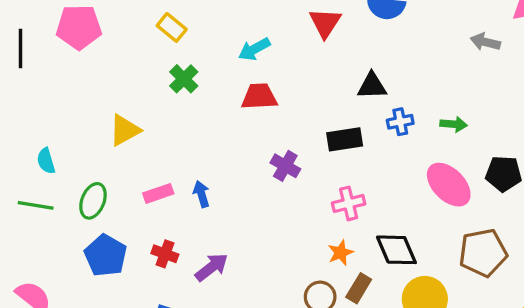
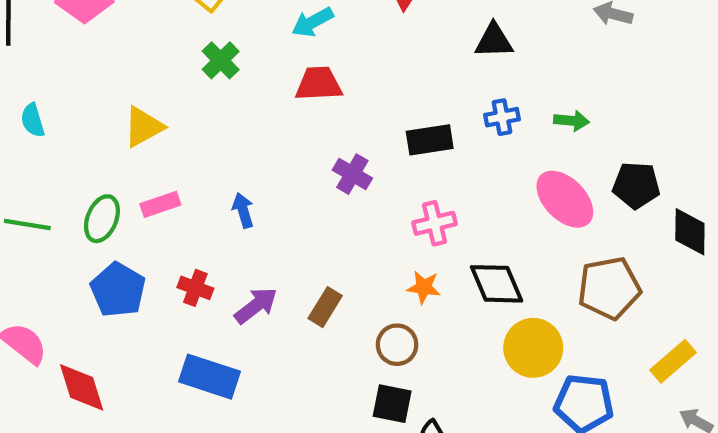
black triangle: (372, 86) -> (494, 41), moved
cyan semicircle: (46, 161) -> (33, 120), moved
pink rectangle: (158, 193) -> (160, 204), moved
orange star: (340, 253) -> (424, 287), turned 30
brown rectangle: (359, 288) -> (325, 307), moved

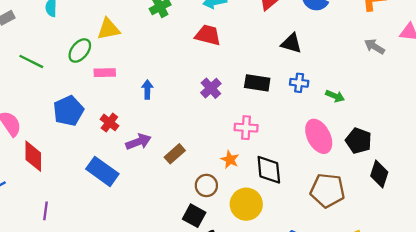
black triangle: (494, 41) -> (291, 43), moved
green ellipse: (102, 219) -> (80, 50), moved
yellow circle: (533, 348) -> (246, 204), moved

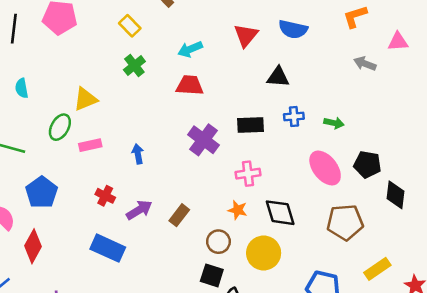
purple cross: (211, 88) -> (204, 140), size x1.4
blue pentagon: (68, 111) -> (42, 192), moved
red diamond: (33, 156) -> (33, 246), turned 40

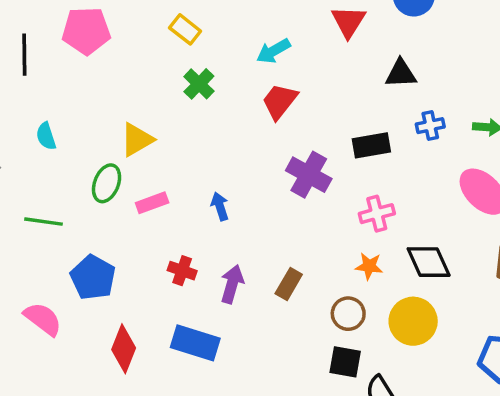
red trapezoid: (190, 85) -> (280, 101), turned -48
purple arrow: (139, 210) -> (232, 284), turned -35
red diamond: (33, 246) -> (124, 349), moved

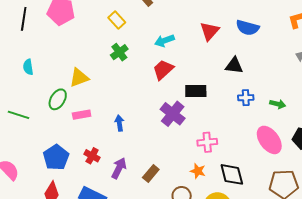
black rectangle: (371, 145) -> (196, 91), moved
blue pentagon: (93, 277) -> (56, 157), moved

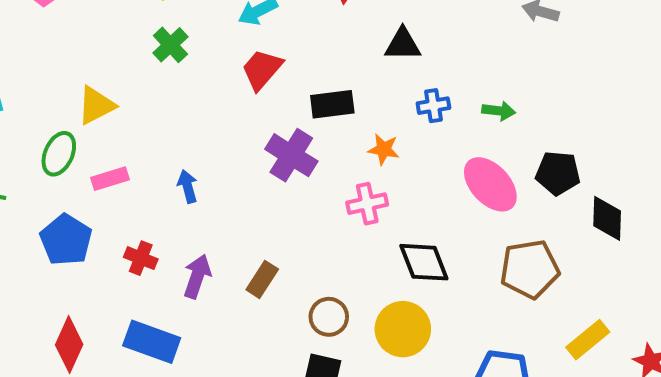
blue pentagon: (56, 157) -> (66, 240), moved
orange star: (198, 171) -> (384, 149), moved

